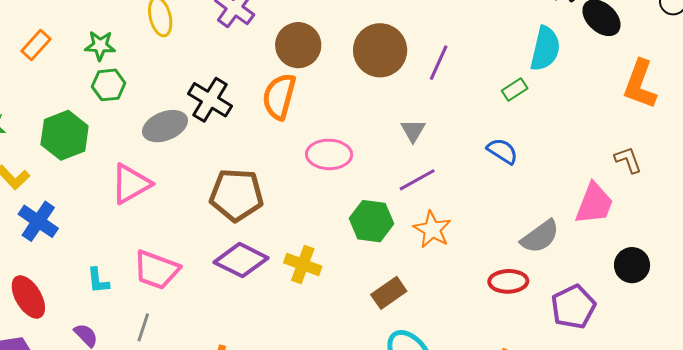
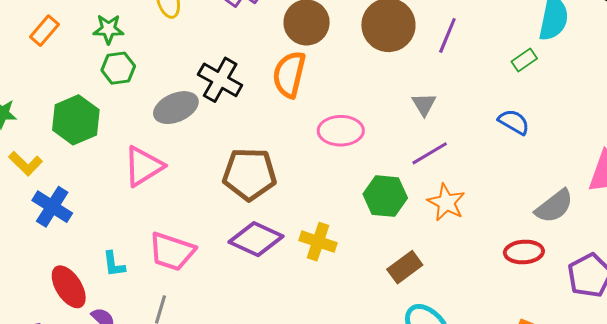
red ellipse: (28, 297) -> (69, 287), moved

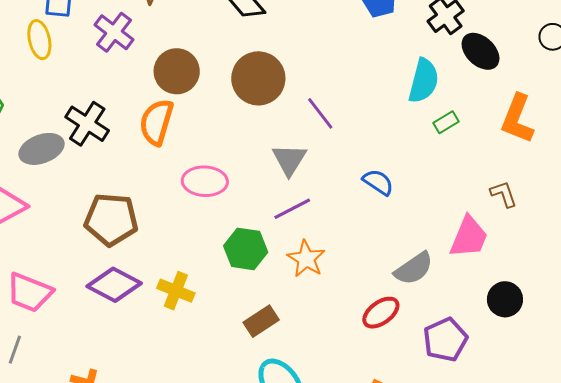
purple line: (447, 35) -> (320, 113), moved, turned -63
green rectangle: (524, 60) -> (446, 122), moved
gray triangle: (424, 104) -> (289, 160), size x1.4
red ellipse: (524, 252) -> (381, 313), turned -36

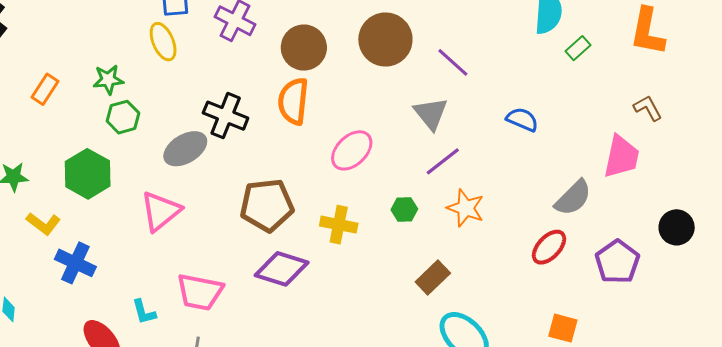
pink ellipse: (205, 181) -> (352, 150), turned -36
green hexagon: (246, 249) -> (404, 209), size x0.6
yellow cross: (176, 291) -> (339, 225), moved
black circle: (505, 299) -> (677, 227), moved

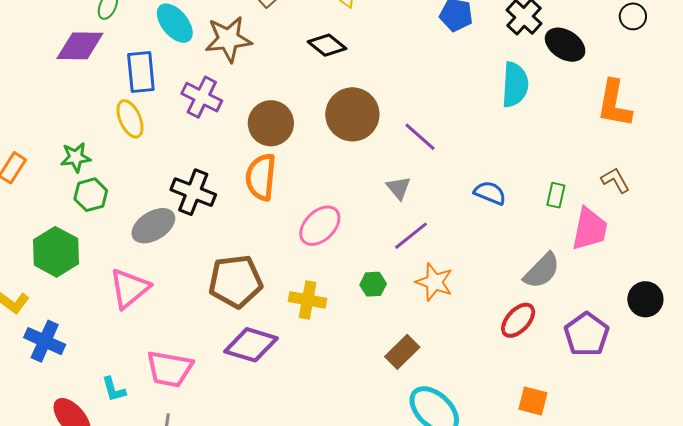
green rectangle: (578, 48) -> (556, 195), moved, turned -35
gray triangle: (431, 114) -> (399, 188), size x0.7

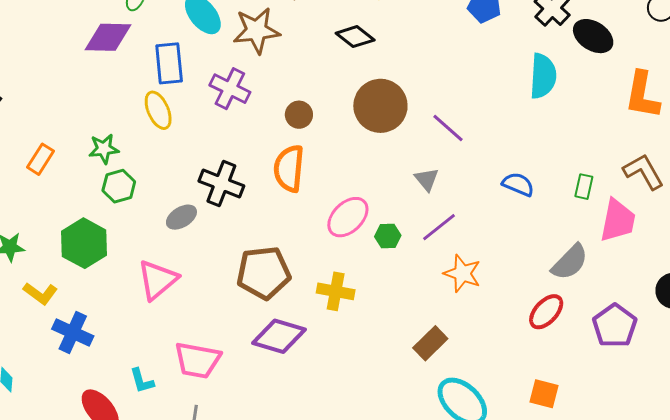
brown circle: (271, 123) -> (299, 115), size x0.6
brown L-shape: (615, 180) -> (643, 172), size x1.4
gray ellipse: (153, 226) -> (181, 217), size x0.7
green hexagon: (373, 284) -> (388, 236), moved
orange square: (533, 401) -> (544, 394), moved

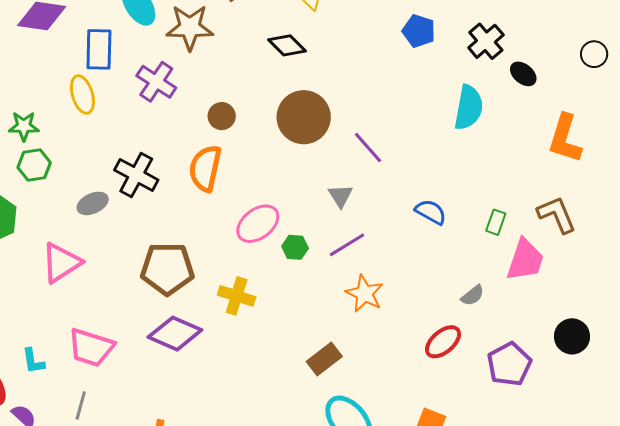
black ellipse: (593, 36) -> (523, 74), size x0.7
gray semicircle: (570, 262) -> (473, 295), size x0.6

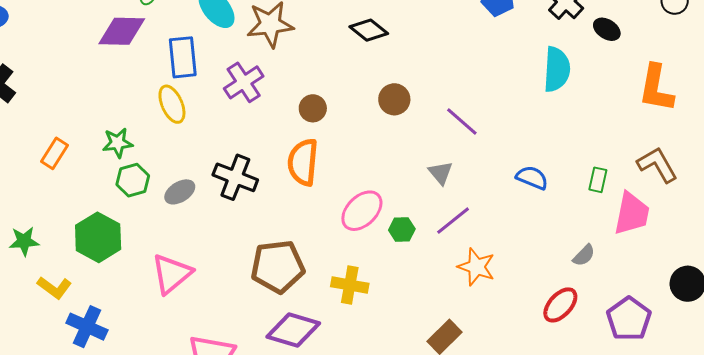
purple cross: (156, 82) -> (244, 82), turned 30
brown circle: (304, 117) -> (394, 99), size x0.6
gray ellipse: (93, 203) -> (180, 192), moved

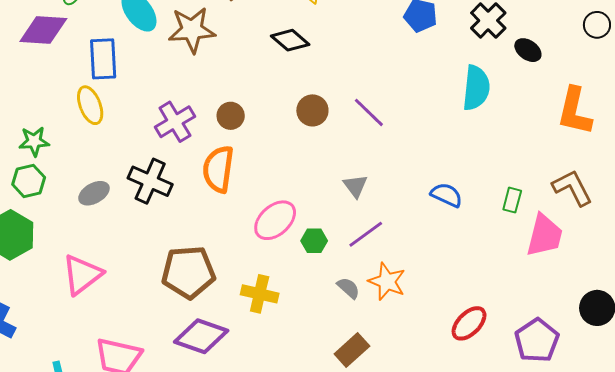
purple cross: (244, 82) -> (175, 122), moved
purple line: (462, 121) -> (369, 112), moved
green hexagon: (133, 180) -> (29, 181), moved
gray semicircle: (584, 255) -> (348, 288), moved, turned -95

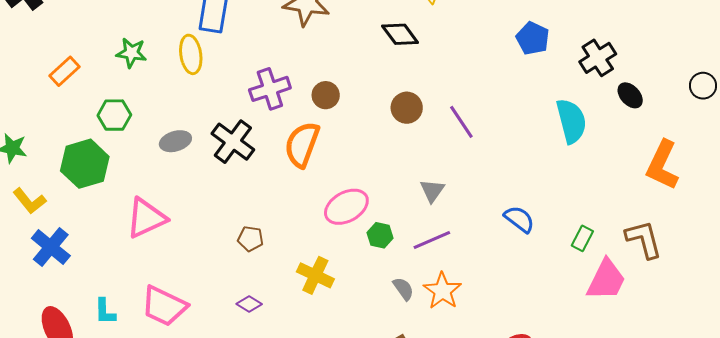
cyan semicircle: (476, 88) -> (571, 121), turned -33
green star: (34, 141) -> (131, 53), moved
brown pentagon: (188, 272) -> (251, 239), size x0.5
purple diamond: (201, 336) -> (249, 304), size x0.5

